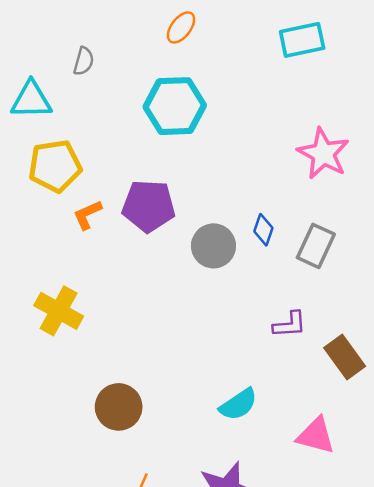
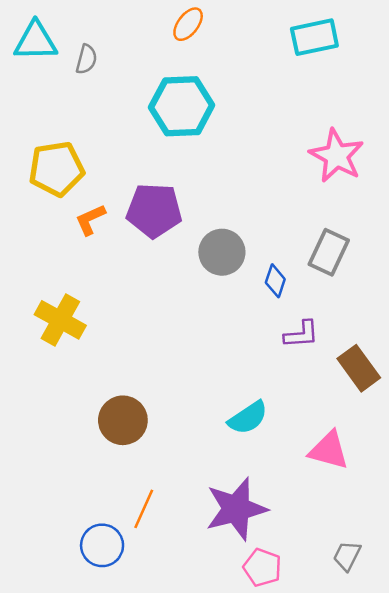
cyan triangle: (31, 100) -> (36, 41), moved
blue diamond: (263, 230) -> (275, 281), moved

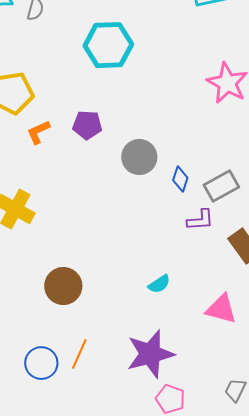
purple pentagon: (154, 211) -> (87, 125), size x0.7
gray rectangle: (329, 252) -> (221, 186), moved, turned 36
cyan semicircle: (248, 418) -> (159, 284), size x0.7
blue circle: (102, 545) -> (41, 363), moved

